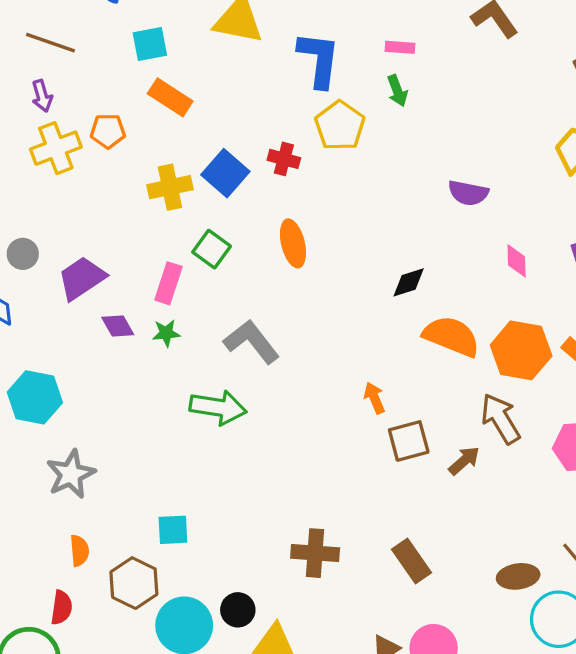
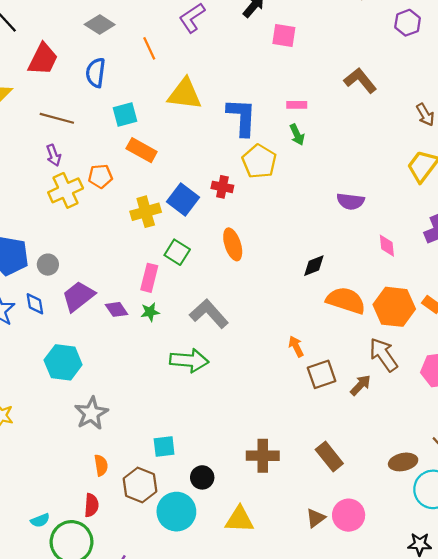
purple trapezoid: (82, 278) -> (78, 296), moved
black circle: (238, 610) -> (202, 477), moved

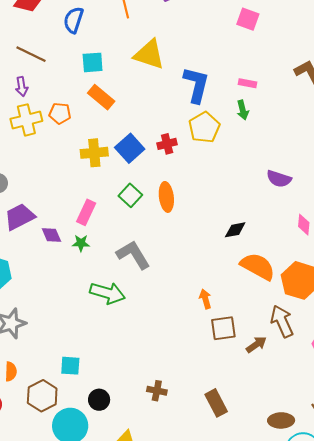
red cross: (222, 187) -> (167, 144), turned -36
green square: (177, 252) -> (130, 195), moved
brown cross: (263, 456) -> (157, 391), size x0.7

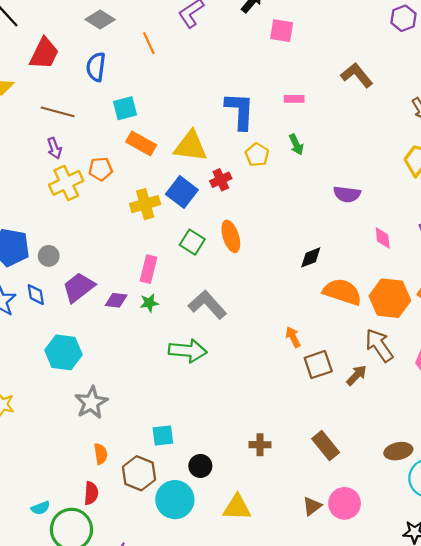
yellow triangle: (149, 54) -> (191, 146), moved
green arrow: (243, 110) -> (296, 145), moved
yellow pentagon: (204, 127) -> (257, 155), size x0.7
purple diamond: (51, 235) -> (116, 300), turned -50

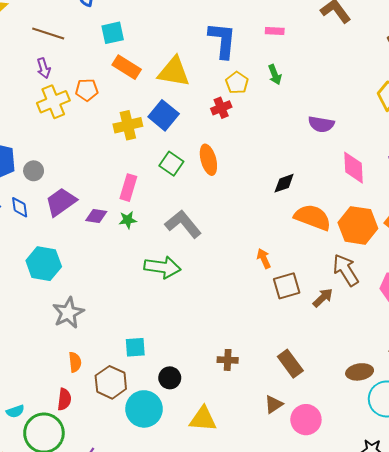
red cross: (221, 180) -> (221, 108), moved
pink diamond: (383, 238) -> (354, 168), size x1.5
brown triangle: (312, 506) -> (274, 404), moved

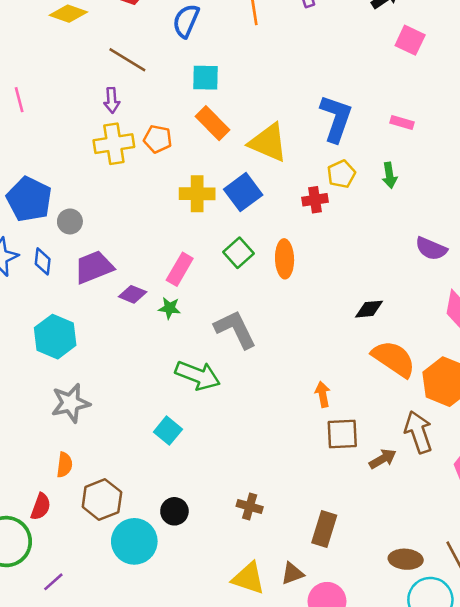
cyan square: (135, 347) -> (168, 431), moved, turned 30
brown rectangle: (290, 364) -> (324, 529), turned 40
yellow triangle: (203, 419) -> (248, 578), moved

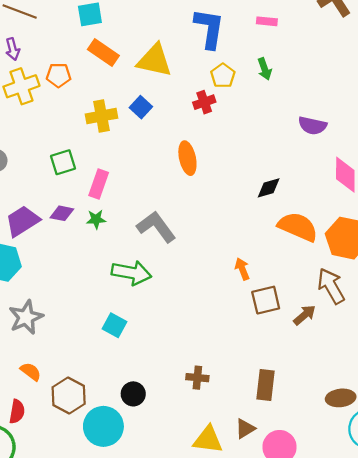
blue square: (243, 192) -> (141, 107), size x0.7
green square: (239, 253) -> (63, 162), moved, turned 35
purple trapezoid: (94, 267) -> (22, 221), moved
orange semicircle: (64, 465) -> (31, 372), turned -50

